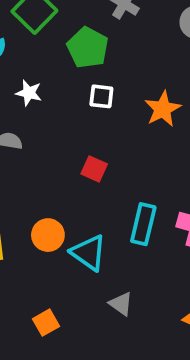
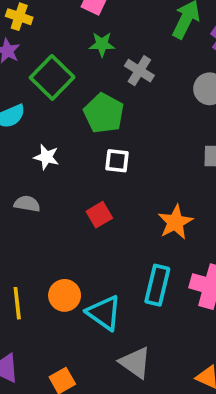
orange star: (163, 109) -> (175, 222), moved
red square: (94, 169) -> (99, 215), moved, turned 35
gray triangle: (121, 304) -> (135, 363), size x1.4

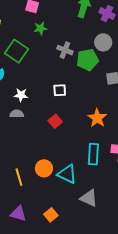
gray cross: (139, 71) -> (65, 50), moved
green pentagon: (104, 113) -> (88, 60), moved, turned -30
gray semicircle: (27, 204) -> (17, 114), moved

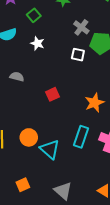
green square: (17, 51) -> (34, 15), size x0.6
white square: (60, 90) -> (78, 55), moved
white star: (21, 95) -> (37, 43), moved
gray triangle: (89, 198) -> (63, 191), moved

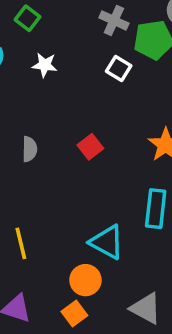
white square: (78, 55) -> (119, 68), turned 32
gray semicircle: (17, 77) -> (30, 149), moved, turned 88
orange circle: (29, 137) -> (85, 280), moved

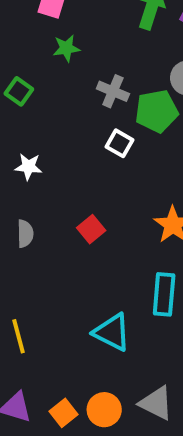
white star: (45, 65) -> (28, 167), moved
orange circle: (85, 280) -> (104, 410), moved
orange square: (74, 314) -> (63, 413), moved

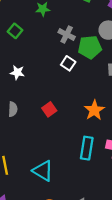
cyan triangle: (112, 332) -> (43, 171), moved

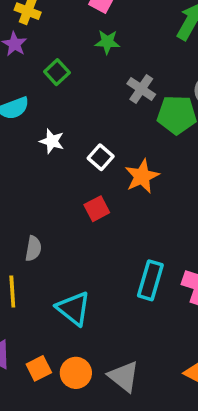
white square: (68, 63) -> (101, 157), moved
gray semicircle: (13, 109) -> (33, 249), moved
orange star: (94, 110) -> (142, 176), moved

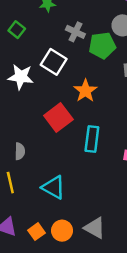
white star: (52, 141) -> (21, 77), size x1.5
white square: (101, 157) -> (54, 62), moved, size x1.5
red square: (97, 209) -> (58, 117), size x1.6
cyan rectangle: (150, 280) -> (92, 139), moved

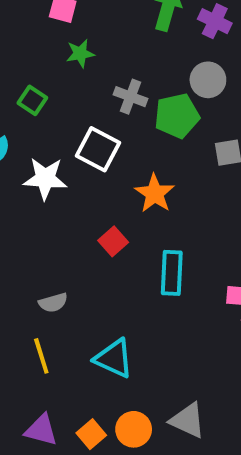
red square: (58, 117) -> (113, 241), size x0.6
gray semicircle: (20, 151) -> (53, 303), turned 77

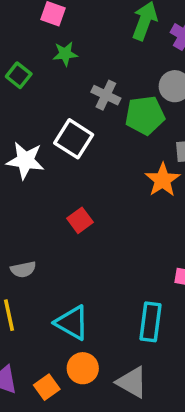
green square: (32, 100) -> (19, 75), moved
orange star: (155, 193) -> (163, 180), moved
cyan rectangle: (172, 273) -> (150, 322), moved
orange circle: (134, 429) -> (83, 368), moved

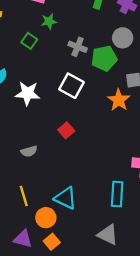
green square: (19, 75) -> (29, 41), moved
white square: (74, 139) -> (71, 86), moved
gray semicircle: (23, 269) -> (29, 151), moved
orange circle: (83, 368) -> (46, 218), moved

